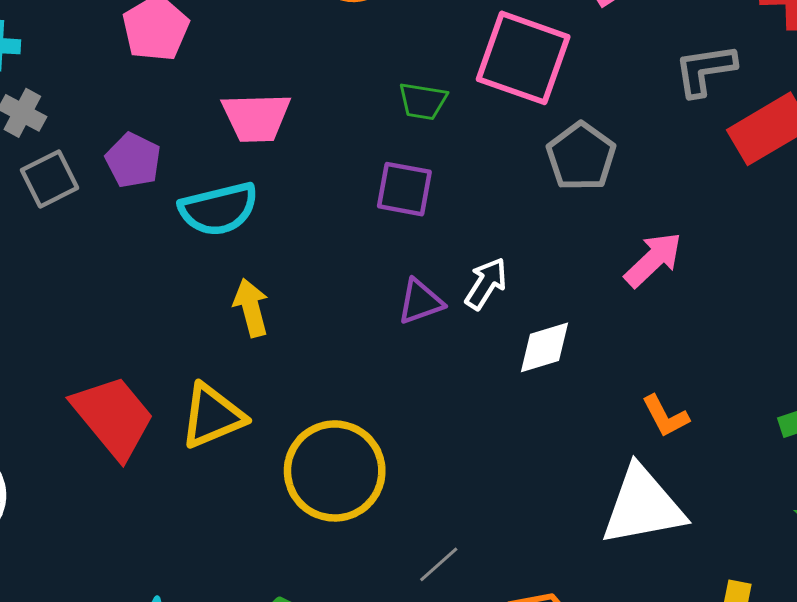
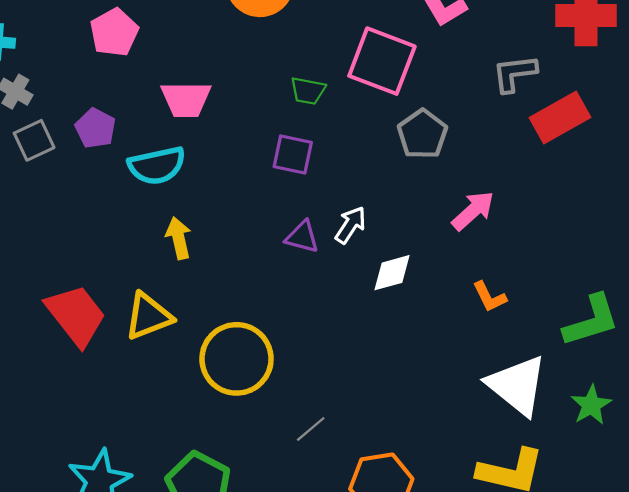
purple triangle: (420, 302) -> (302, 237), turned 33
orange L-shape: (665, 416) -> (489, 297), moved
white triangle: (643, 506) -> (517, 385), moved, turned 48

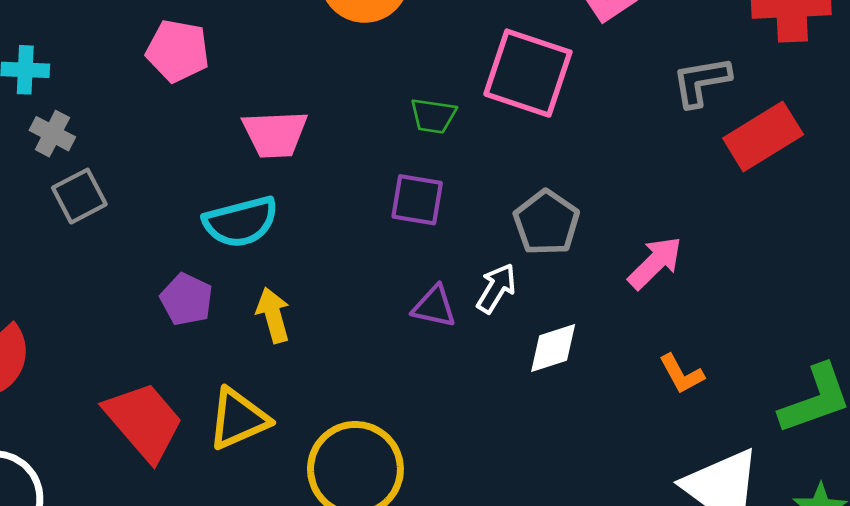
pink pentagon: (114, 32) -> (178, 51), turned -30
purple pentagon: (95, 128) -> (186, 299), moved
gray pentagon: (422, 134) -> (546, 223), moved

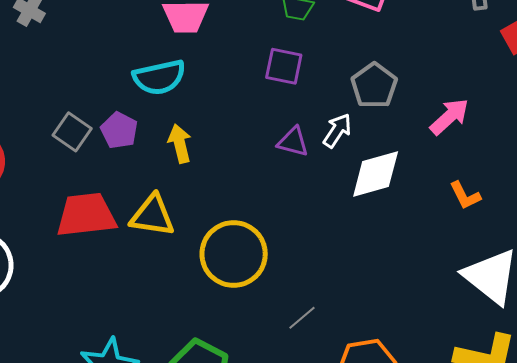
gray square: (79, 196) -> (72, 132), moved, turned -30
white diamond: (553, 348) -> (376, 174), size x1.4
yellow triangle: (238, 419) -> (153, 216), turned 30
red trapezoid: (144, 421) -> (86, 215), turned -58

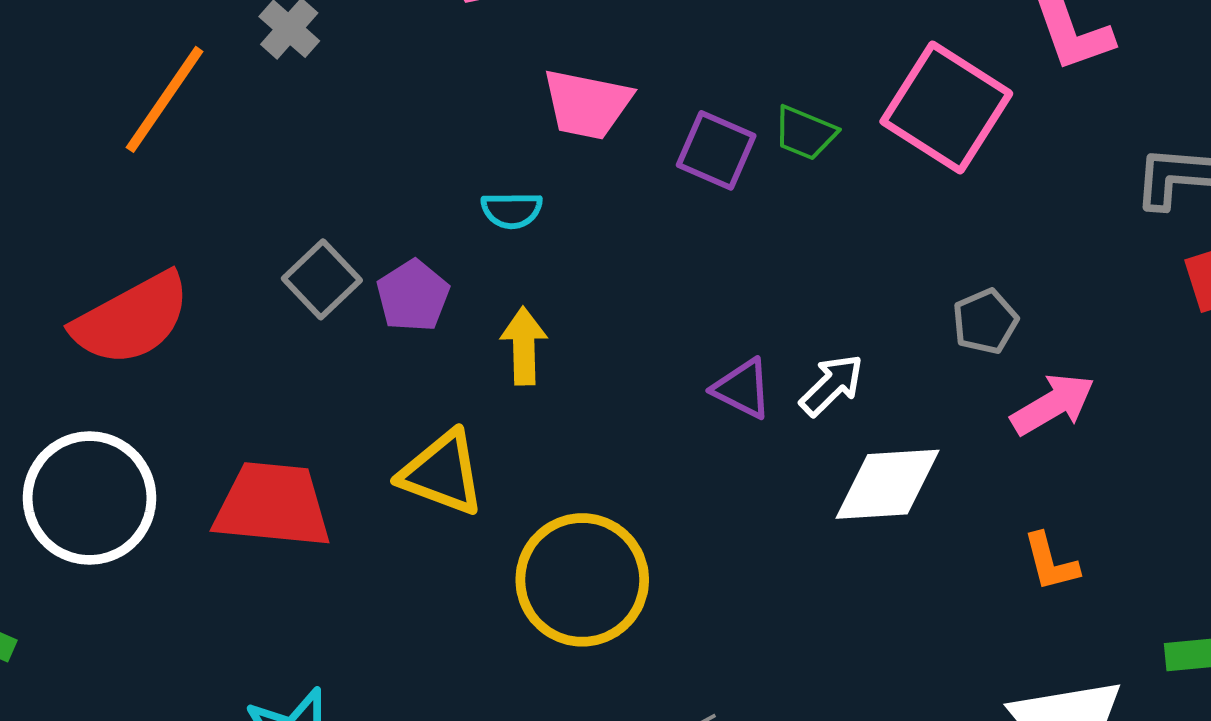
purple square: (284, 66) -> (716, 150), moved
cyan semicircle: (159, 77) -> (512, 210), size x0.6
gray pentagon: (374, 86) -> (985, 321), moved, size x0.7
red trapezoid: (86, 215) -> (273, 505), moved

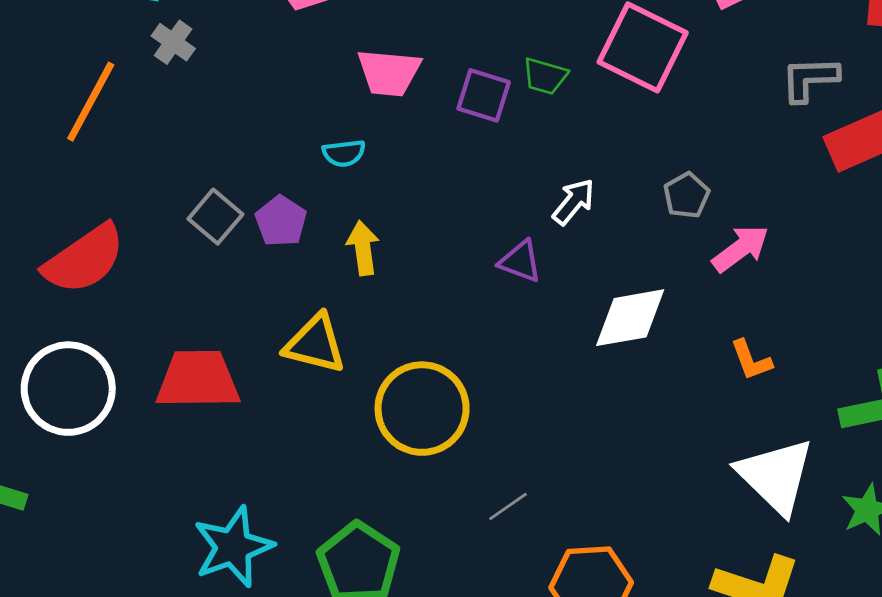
white arrow: (832, 385) -> (574, 202), moved

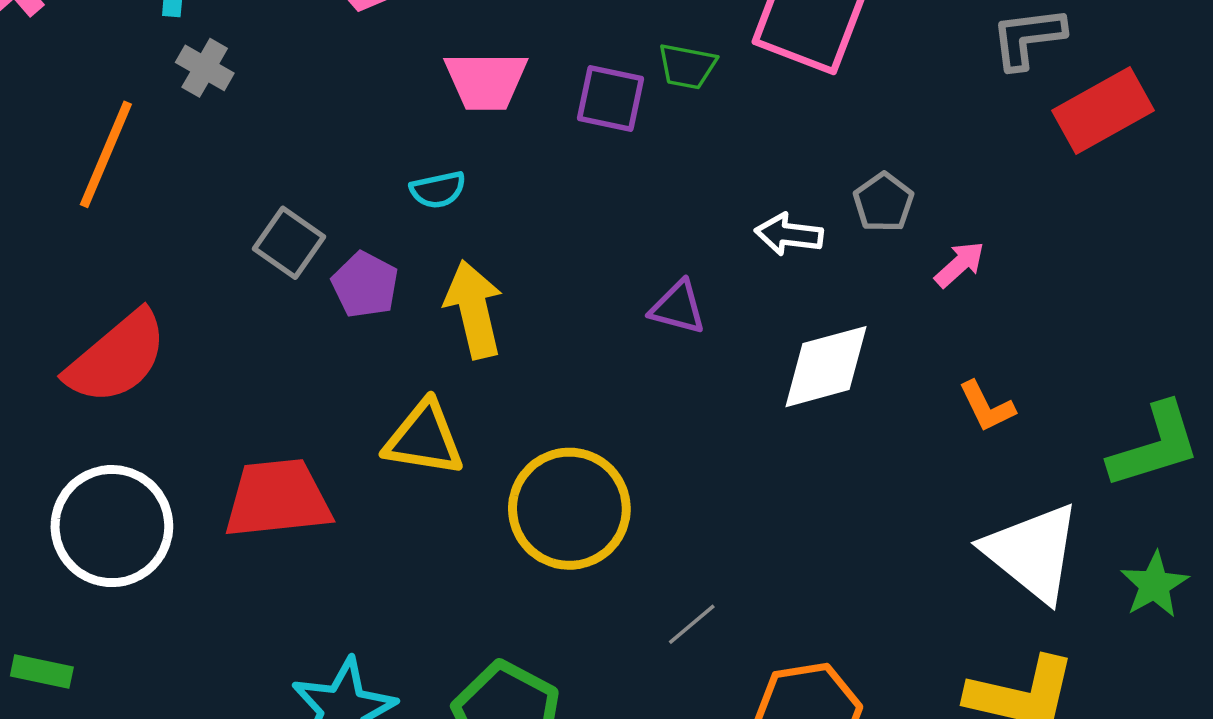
white arrow: (574, 202) -> (789, 234), moved, turned -117
gray square: (215, 217) -> (289, 243), moved
yellow arrow: (363, 248) -> (474, 309), size x1.4
pink arrow: (741, 249) -> (960, 264), size x0.7

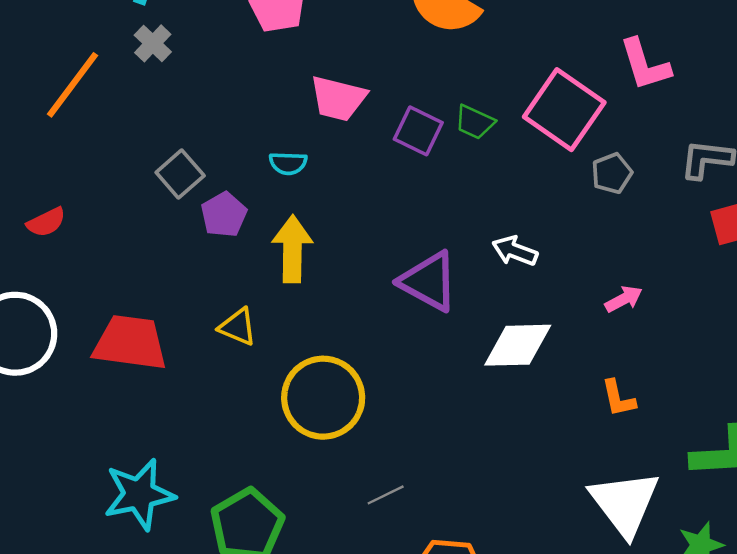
gray pentagon: (884, 202) -> (612, 173), moved
purple triangle: (678, 307) -> (429, 281), size x1.6
red semicircle: (117, 358) -> (46, 222), size x0.5
yellow triangle: (424, 439) -> (238, 327), size x0.7

